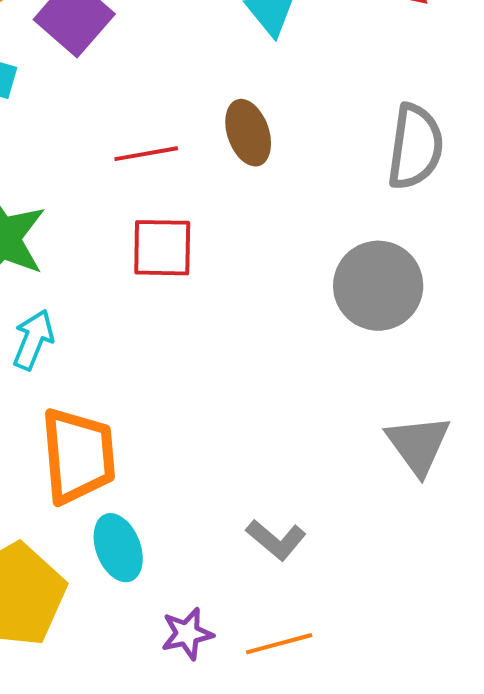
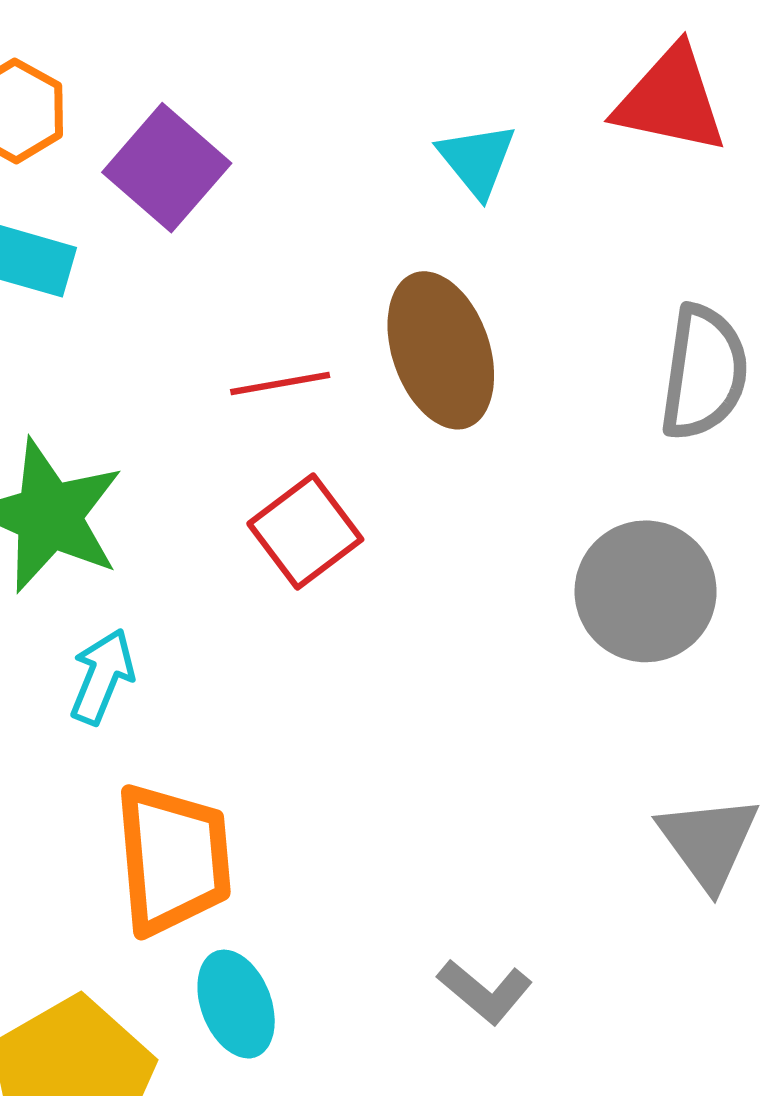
brown ellipse: (248, 133) -> (441, 350), size x1.5
red square: (162, 248) -> (305, 532), turned -38

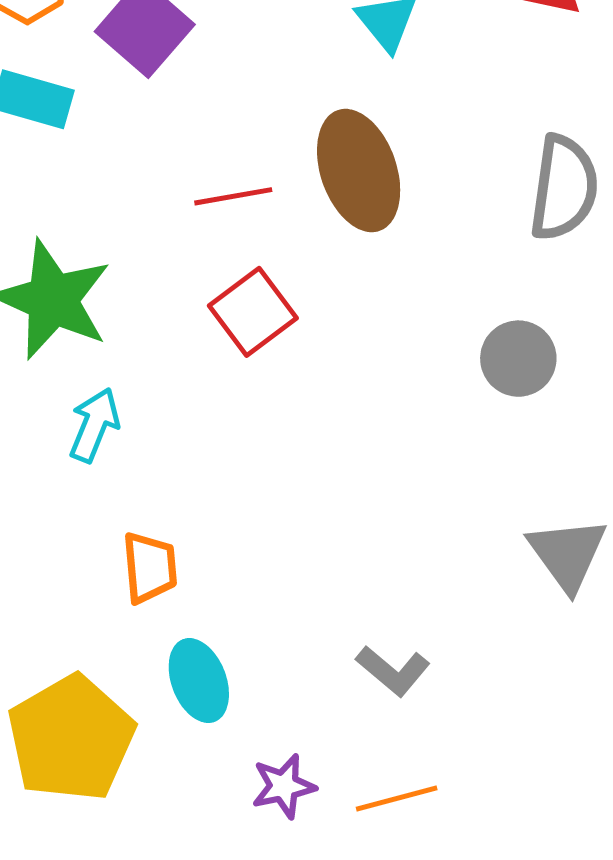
gray circle: (646, 591) -> (518, 359), size x0.7
orange trapezoid: (173, 859) -> (150, 567), size x0.6

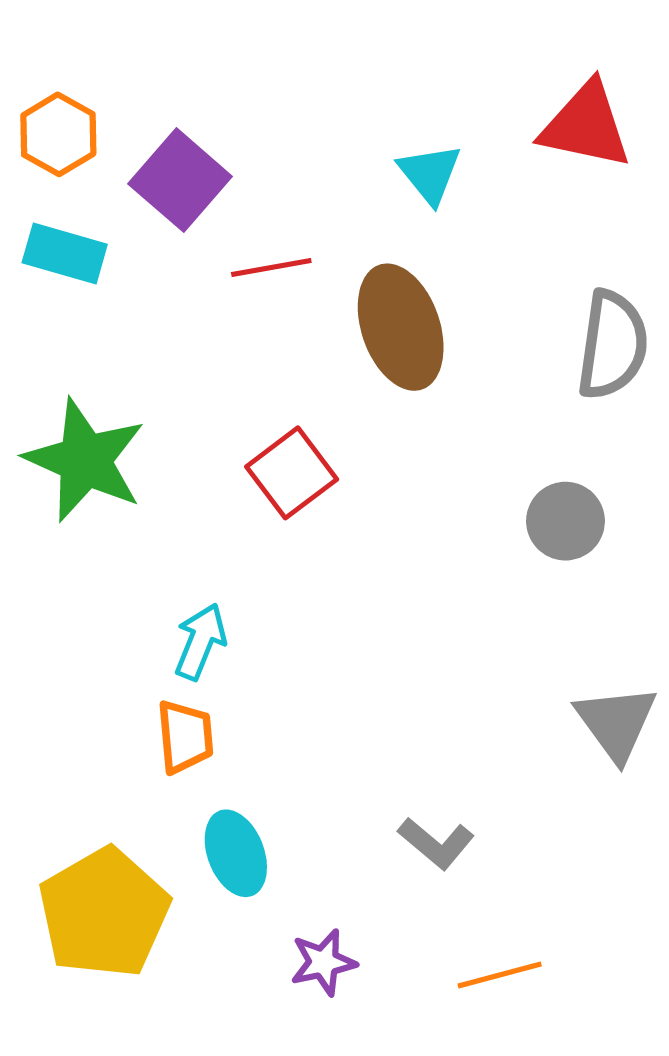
red line: (233, 196) -> (271, 268), moved
cyan arrow: (94, 425) -> (200, 642), moved
orange line: (397, 798) -> (500, 975), moved

